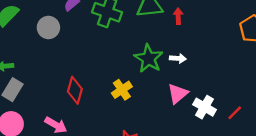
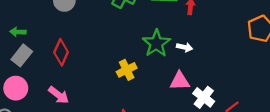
red diamond: (75, 90) -> (61, 52), moved
pink triangle: (178, 94) -> (180, 81), turned 30

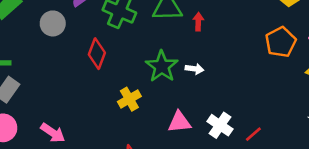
red diamond: (61, 52) -> (97, 54), moved
pink triangle: (180, 81) -> (179, 122), moved

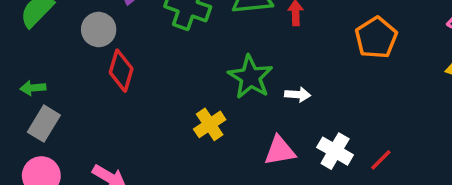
orange pentagon: (281, 42) -> (376, 38), moved
red diamond: (97, 54) -> (121, 71), moved
white arrow: (194, 69) -> (298, 95), moved

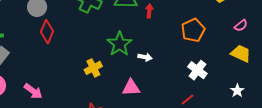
white cross: (335, 151) -> (197, 70), moved

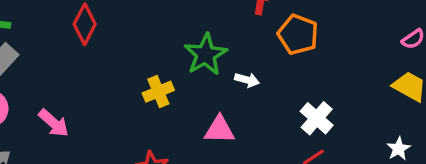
orange pentagon: (193, 30) -> (298, 34), moved, turned -30
white cross: (197, 70) -> (317, 118), moved

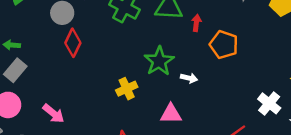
white cross: (317, 118) -> (269, 103), moved

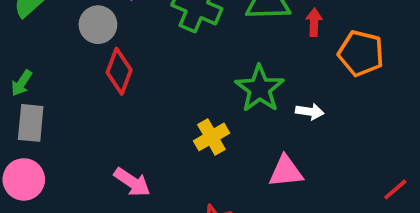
green arrow: (12, 45) -> (22, 83), turned -56
gray rectangle: (15, 70) -> (31, 123), turned -30
pink arrow: (53, 113) -> (132, 182), moved

